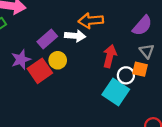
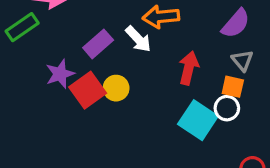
white arrow: (75, 36) -> (138, 39), turned 42
yellow circle: (58, 60) -> (116, 88), moved
white circle: (126, 75) -> (227, 108), moved

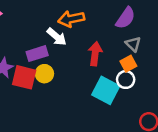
purple rectangle: (98, 44) -> (37, 54), moved, turned 30
orange square: (233, 87) -> (128, 64), turned -35
red square: (88, 90) -> (24, 77), turned -35

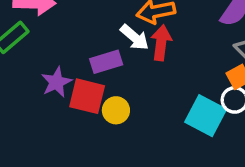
red arrow: (95, 54) -> (161, 43), moved
yellow circle: (44, 74) -> (116, 110), moved

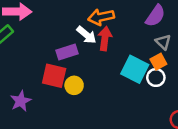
purple star: (56, 82) -> (21, 101), moved
cyan square: (206, 116) -> (135, 69), moved

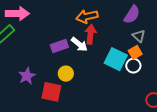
white arrow: (86, 35) -> (79, 44), moved
red square: (54, 76) -> (51, 92), moved
purple star: (21, 101) -> (27, 76), moved

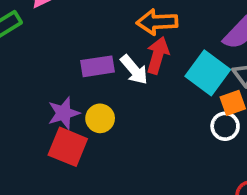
cyan square: (116, 59) -> (208, 73), moved
purple star: (27, 76) -> (64, 113), moved

